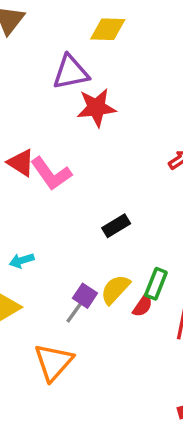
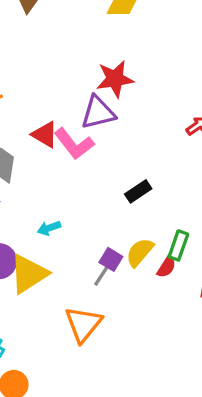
purple triangle: (71, 72) -> (98, 113), moved

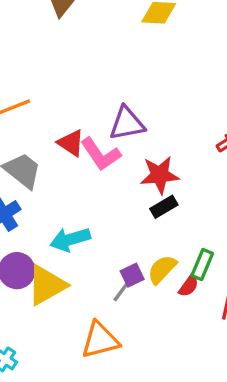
red star: (115, 79) -> (160, 175), moved
cyan arrow: (49, 228) -> (70, 239), size x1.6
purple square: (111, 259) -> (132, 275), turned 30
orange triangle: (83, 324) -> (100, 340), turned 33

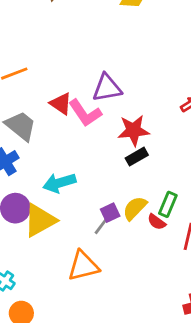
red semicircle: (189, 286) -> (157, 222), turned 90

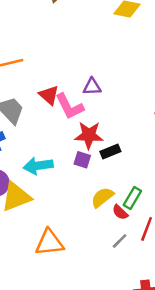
purple triangle: (107, 88) -> (92, 87), size x0.7
red star: (134, 130) -> (89, 135), moved
purple square: (110, 213) -> (82, 160), moved, turned 35
gray line: (101, 226) -> (120, 241), moved

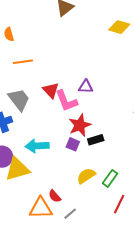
red star: (89, 135) -> (80, 125), turned -30
red semicircle: (120, 212) -> (55, 196), moved
gray line: (120, 241) -> (70, 214), moved

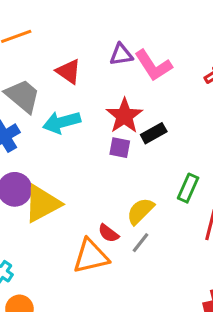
pink L-shape: (66, 101) -> (153, 65), moved
cyan arrow: (37, 146) -> (62, 122), moved
yellow semicircle: (86, 176) -> (140, 211), moved
gray line: (70, 214) -> (140, 243), moved

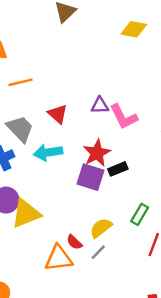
purple square: (120, 148) -> (91, 177), size x1.6

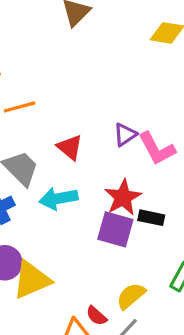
purple triangle: (100, 105) -> (125, 135), turned -30
black rectangle: (118, 169) -> (151, 218), turned 36

